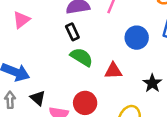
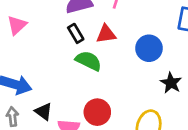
blue circle: (137, 38) -> (149, 48), moved
red triangle: (113, 71) -> (106, 34), moved

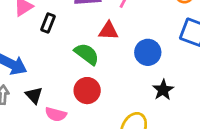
black rectangle: (76, 33) -> (48, 23), moved, turned 42
red circle: (97, 112) -> (87, 91), moved

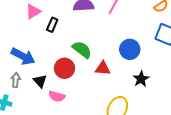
red triangle: (108, 31) -> (103, 68), moved
red circle: (87, 91) -> (64, 68), moved

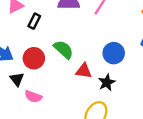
red circle: (64, 68) -> (34, 58), moved
black star: (141, 79) -> (107, 82), moved

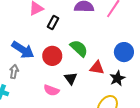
black triangle: (17, 79) -> (71, 78), moved

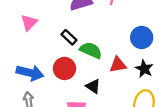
black rectangle: (53, 23) -> (69, 37), moved, turned -56

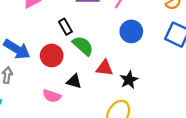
blue circle: (142, 38) -> (131, 31), moved
black triangle: (93, 86) -> (74, 81), turned -35

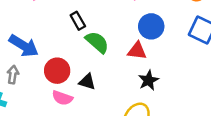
red circle: (52, 55) -> (57, 71), moved
red triangle: (105, 68) -> (137, 51), moved

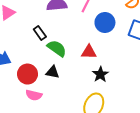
blue circle: (151, 26) -> (105, 23), moved
black triangle: (87, 82) -> (53, 72), moved

